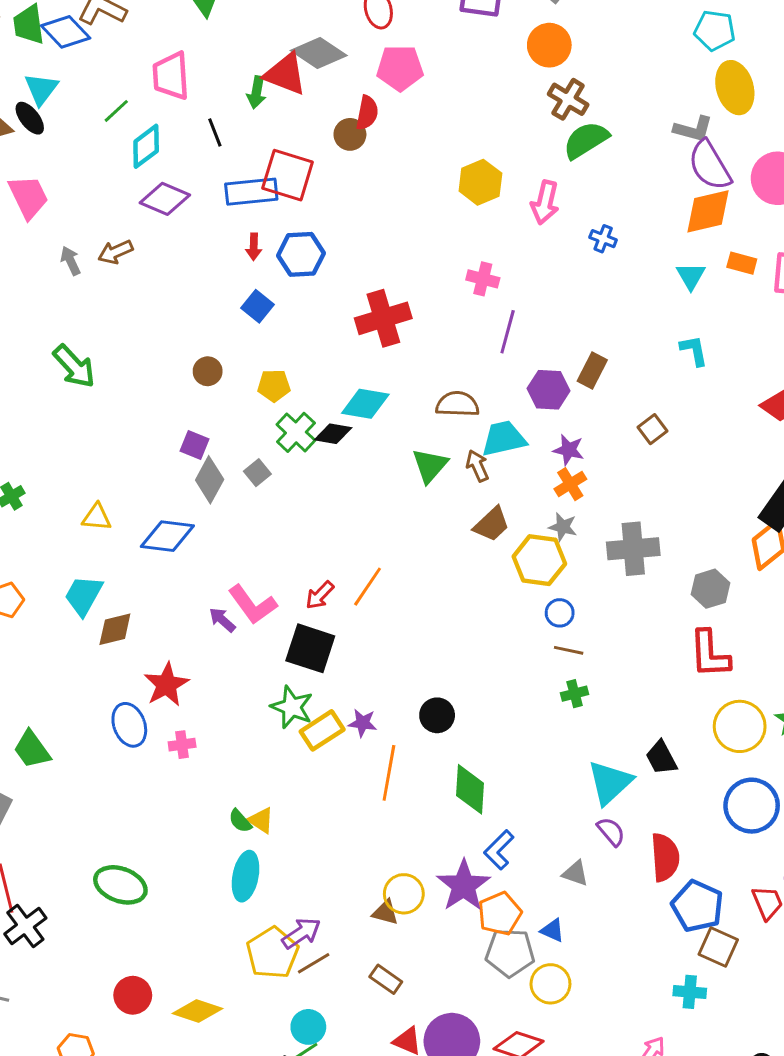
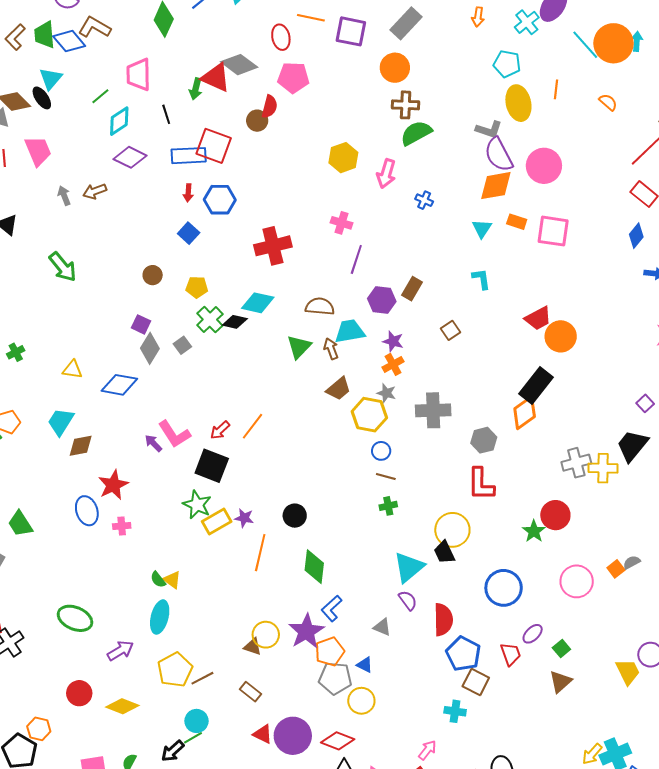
brown cross: (568, 99) -> (406, 105), turned -32
yellow circle: (740, 726) -> (452, 530), moved
purple arrow: (301, 933) -> (120, 651), moved

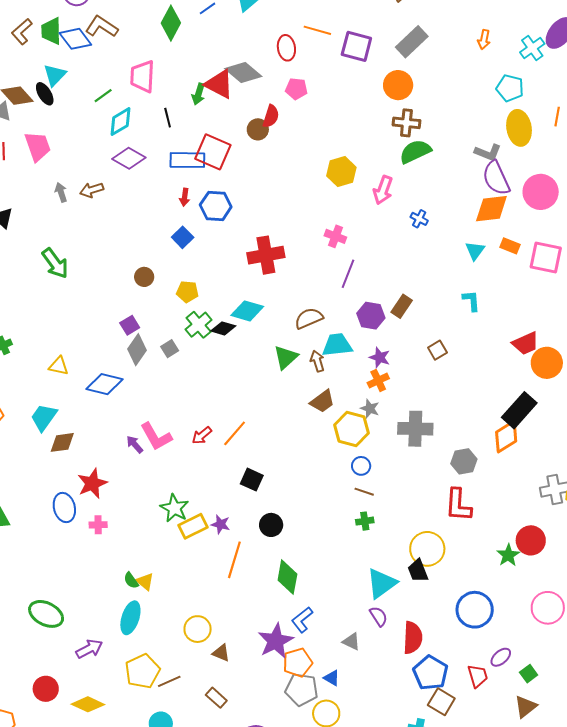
pink pentagon: (293, 78) -> (296, 89), size x0.7
brown semicircle: (320, 306) -> (309, 318), turned -32
purple square: (141, 324) -> (130, 325), turned 30
black square: (212, 466) -> (252, 480), moved, size x0.7
yellow circle: (266, 635) -> (198, 629), moved

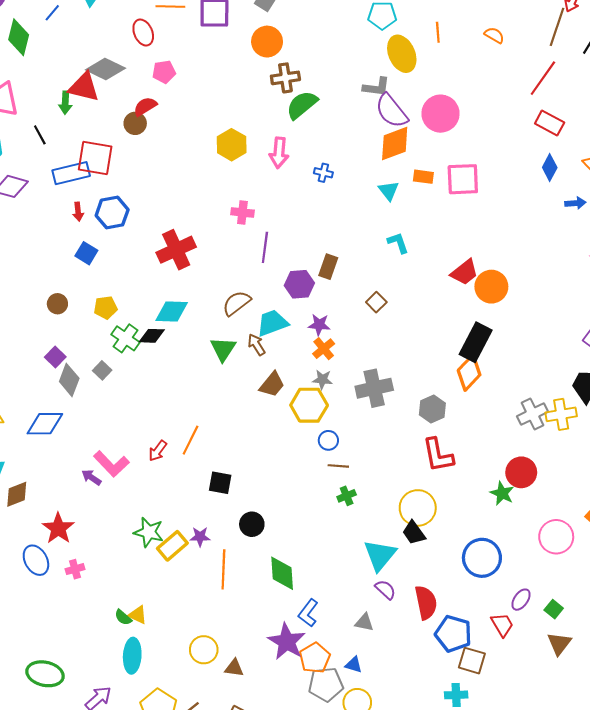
red semicircle: (271, 116) -> (145, 106), turned -125

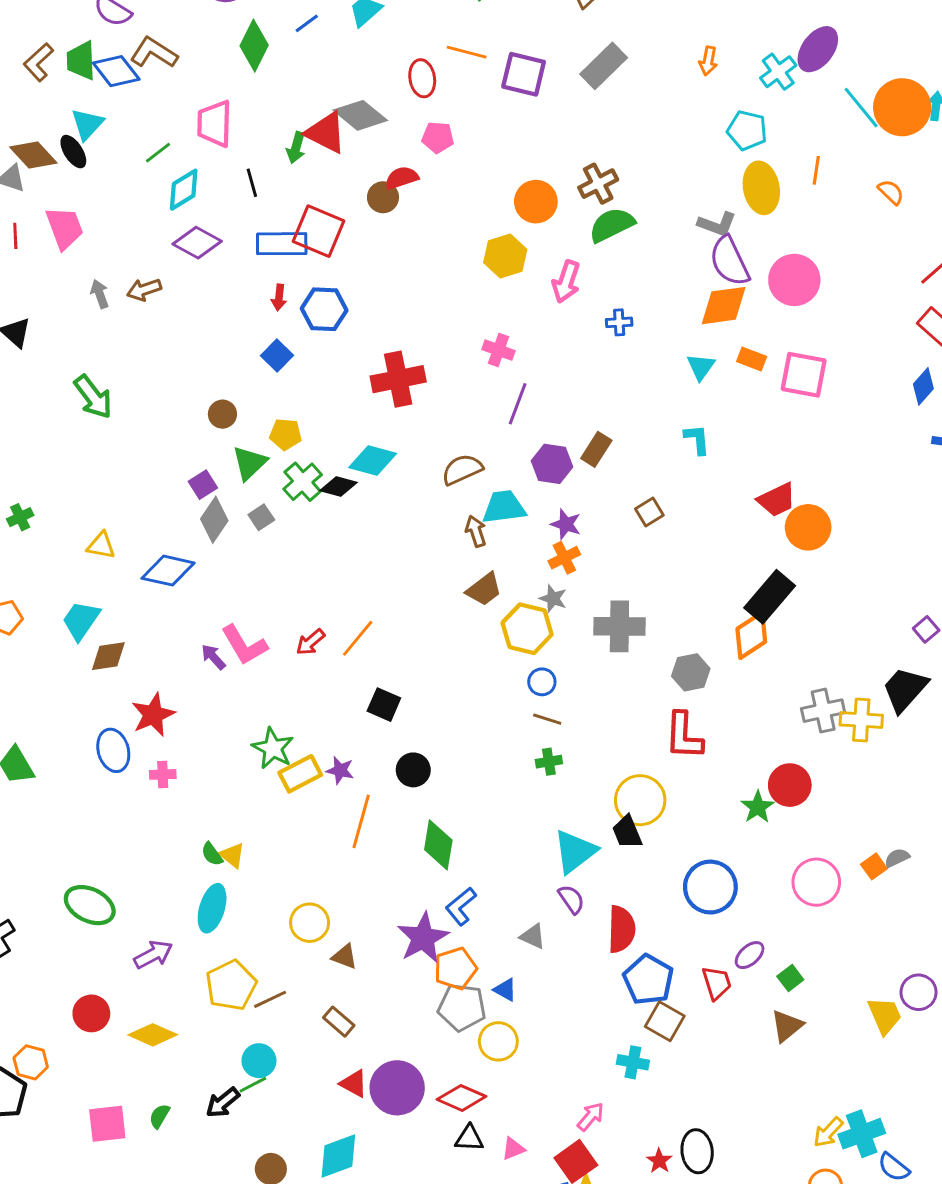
orange circle: (267, 42) -> (536, 202), moved
brown cross: (285, 78) -> (598, 184), turned -32
blue cross: (323, 173) -> (619, 322), turned -30
green triangle: (223, 349) -> (250, 463), moved

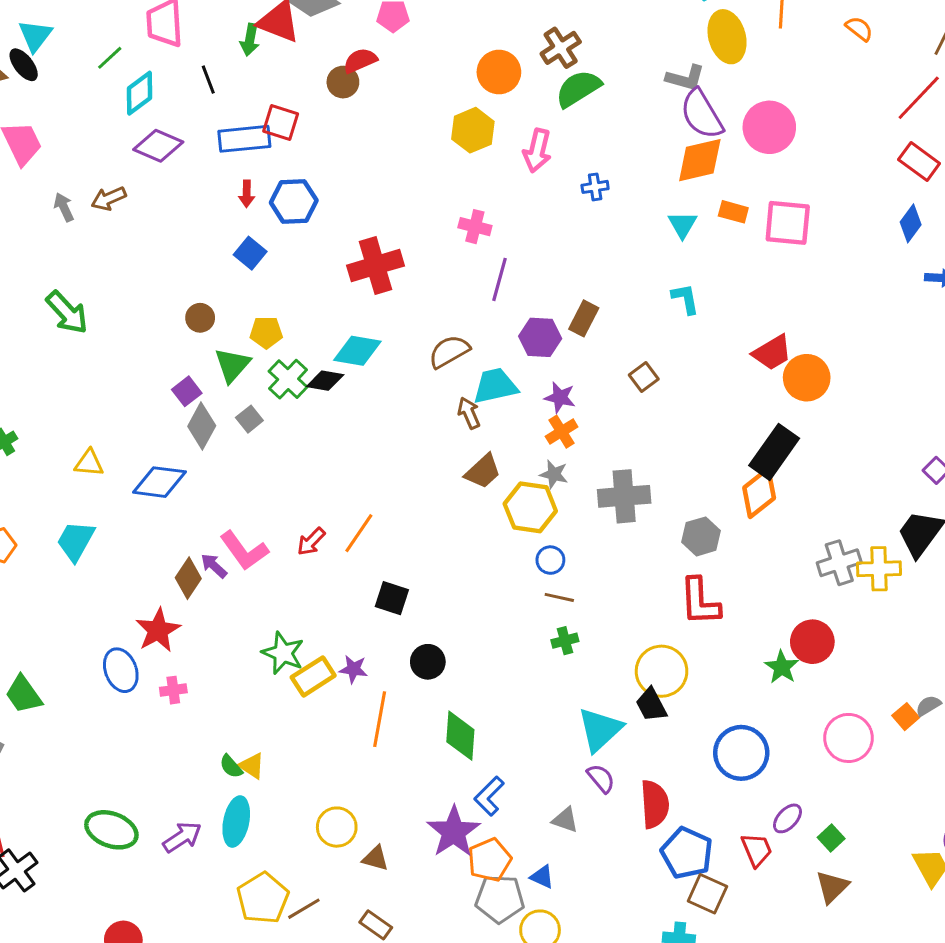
red square: (319, 231) -> (281, 122), size x0.7
brown diamond: (108, 656) -> (188, 578), moved, turned -42
purple arrow: (153, 954) -> (182, 837), moved

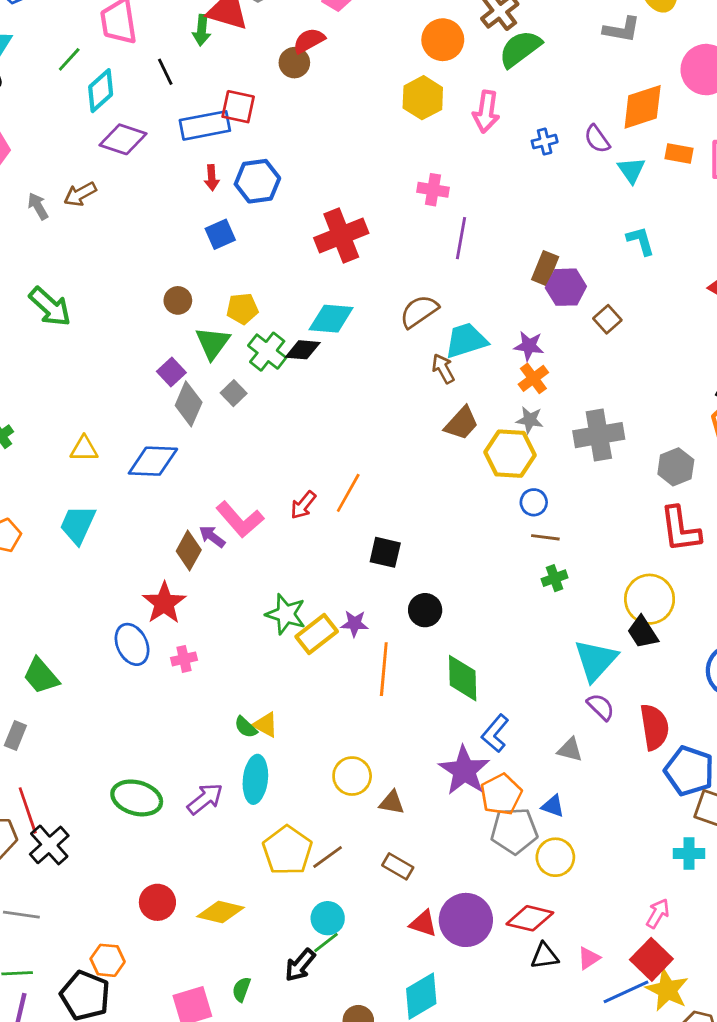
purple semicircle: (702, 114) -> (597, 139), moved, size x0.6
blue square: (250, 253) -> (220, 234), turned 32
purple hexagon: (540, 337) -> (566, 287), moved

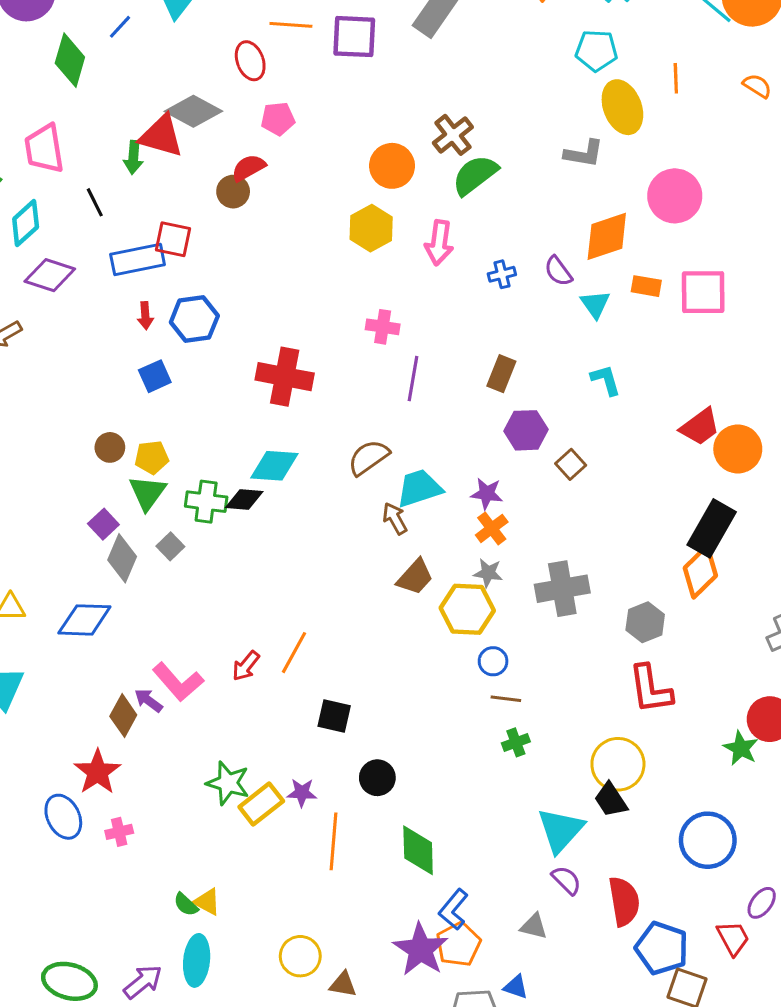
red cross: (341, 235) -> (285, 377), turned 33
brown rectangle: (545, 268) -> (501, 374), moved
yellow pentagon: (242, 309) -> (152, 457), moved
green cross: (267, 352) -> (206, 502), turned -30
orange pentagon: (501, 794) -> (458, 944), moved

